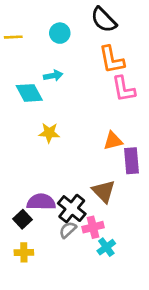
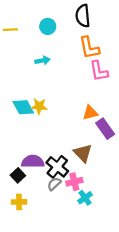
black semicircle: (104, 20) -> (83, 16), turned 40
cyan diamond: (29, 93) -> (23, 107), moved
purple rectangle: (132, 161) -> (105, 129), turned -30

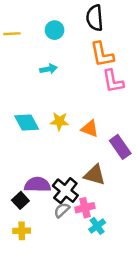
yellow star: (39, 106) -> (59, 121), moved
orange triangle: (90, 113) -> (90, 129), moved, turned 35
brown triangle: (83, 153) -> (95, 175), turned -30

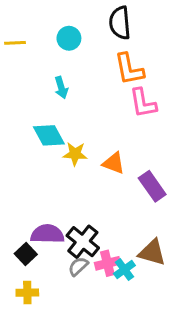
cyan arrow: (48, 69) -> (61, 88), turned 84
cyan diamond: (27, 123) -> (49, 135), moved
brown triangle: (95, 175) -> (152, 252), moved
cyan cross: (97, 226) -> (124, 269), moved

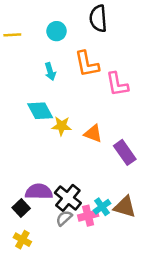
orange L-shape: (129, 69) -> (87, 64), moved
cyan cross: (124, 269) -> (102, 207), moved
yellow cross: (27, 293) -> (22, 240), turned 30

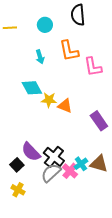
orange triangle: (93, 133) -> (65, 106), moved
purple semicircle: (39, 192) -> (31, 152), turned -135
pink cross: (88, 216) -> (70, 171), turned -35
gray semicircle: (64, 218) -> (51, 173), size x1.5

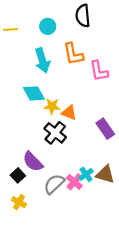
cyan arrow: (40, 57) -> (42, 60), size x1.6
black cross: (54, 157) -> (55, 133), moved

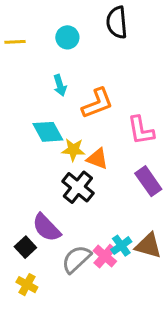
orange L-shape: (73, 54) -> (97, 103), moved, turned -100
cyan arrow: (42, 60) -> (60, 85), size x0.6
pink L-shape: (99, 71) -> (141, 130), moved

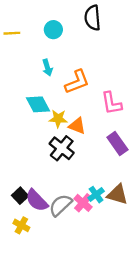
purple semicircle: (46, 228) -> (37, 200), moved

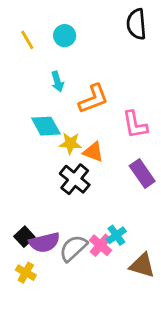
black semicircle: (93, 18) -> (136, 24), moved
yellow line: (12, 33) -> (27, 40), moved, turned 63
brown triangle: (117, 195) -> (142, 265), moved
purple semicircle: (37, 200) -> (44, 242), turned -60

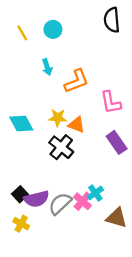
cyan diamond: (46, 126) -> (21, 124), moved

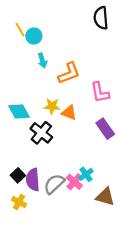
cyan circle: (53, 29) -> (34, 36), moved
black cross: (61, 147) -> (41, 133), moved
purple semicircle: (36, 199) -> (33, 180), turned 100

